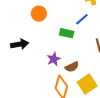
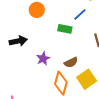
purple star: (54, 59) -> (43, 59), moved

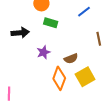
green rectangle: (65, 29) -> (51, 23), moved

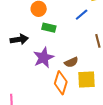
purple star: (43, 52) -> (44, 58), size x1.5
yellow square: (85, 77) -> (87, 79), turned 30

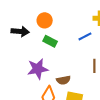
black arrow: (19, 39) -> (20, 31), moved

